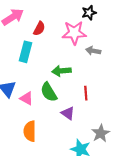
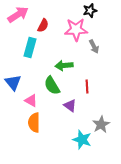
gray arrow: (93, 51) -> (94, 47), turned -128
pink triangle: (27, 98) -> (31, 101), moved

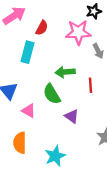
red line: (87, 87) -> (90, 85), moved
orange semicircle: (34, 123) -> (20, 143), moved
cyan star: (82, 140) -> (55, 156), moved, turned 30

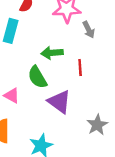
purple triangle: (72, 116) -> (59, 102), size x1.5

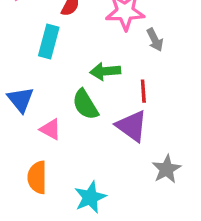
purple triangle: (59, 102) -> (132, 126), moved

